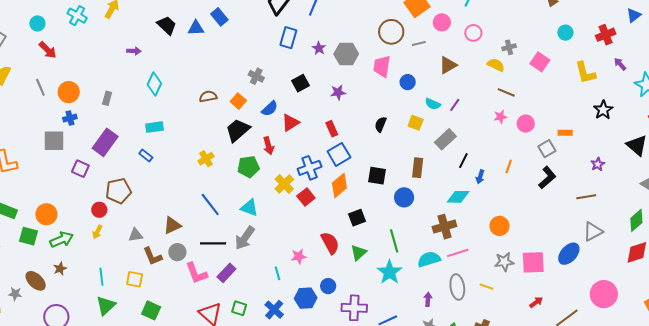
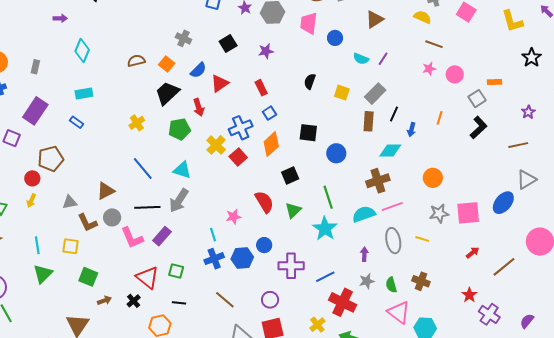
yellow square: (416, 123) -> (342, 93), moved
blue square: (339, 154) -> (269, 113), size x0.6
brown rectangle: (418, 168) -> (369, 121), moved
blue cross: (274, 310) -> (214, 259), moved, turned 30

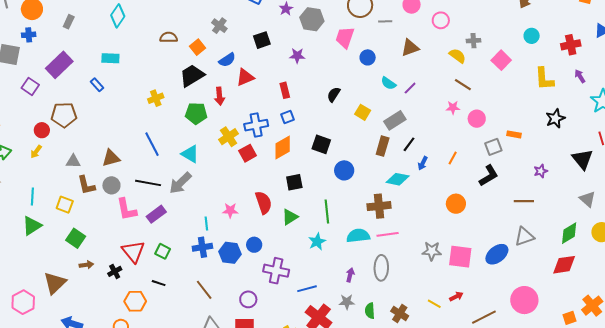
orange circle: (433, 178) -> (456, 204), moved
cyan star: (325, 229) -> (317, 242), size x0.7
yellow line: (422, 239) -> (434, 304), moved

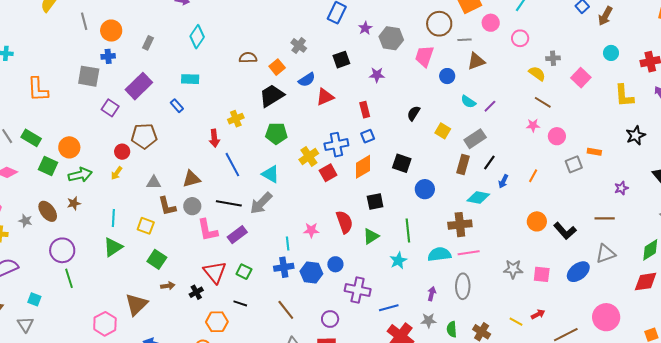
brown triangle: (410, 48) -> (476, 61), moved
red arrow: (220, 96) -> (214, 138), moved
black L-shape: (489, 176) -> (565, 231), moved, turned 80
pink square: (460, 257) -> (542, 274), size x0.7

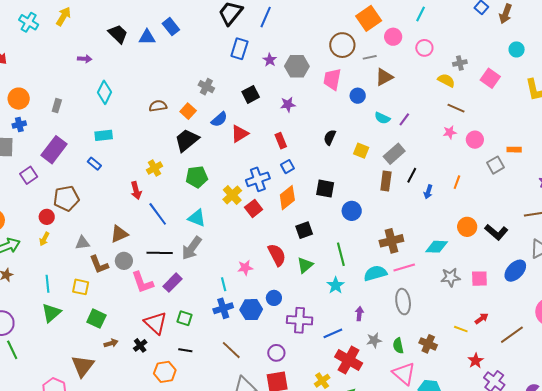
purple square: (110, 108) -> (29, 175), turned 30
cyan diamond: (478, 197) -> (437, 247), moved
purple arrow: (432, 294) -> (359, 314), moved

